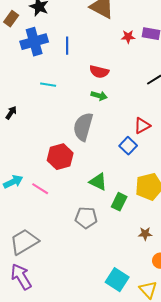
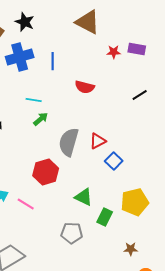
green arrow: (99, 96) -> (41, 119), moved, turned -56
red triangle: (142, 126) -> (98, 141), moved

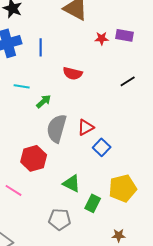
green arrow: (41, 119) -> (44, 101), moved

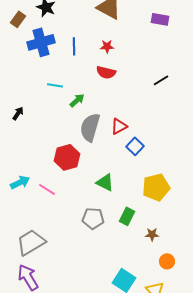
purple rectangle: (125, 35) -> (160, 19), moved
red star: (102, 38) -> (107, 46), moved
green rectangle: (93, 203) -> (127, 216), moved

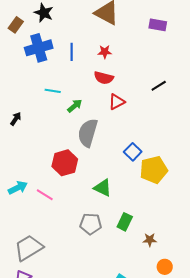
red triangle: (119, 126) -> (117, 102), moved
yellow pentagon: (156, 187) -> (154, 170), moved

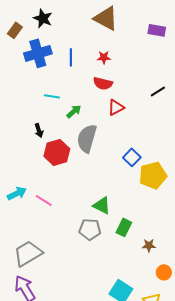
black arrow: (16, 119) -> (39, 130), moved, turned 128
red hexagon: (65, 163) -> (57, 152), moved
green triangle: (103, 188) -> (102, 205), moved

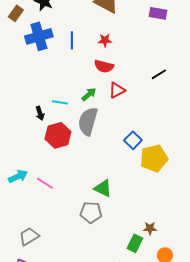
cyan line: (52, 96) -> (60, 102), moved
green arrow: (74, 111) -> (89, 94), moved
green rectangle: (124, 227) -> (135, 243), moved
gray trapezoid: (28, 253) -> (29, 236), size x0.7

